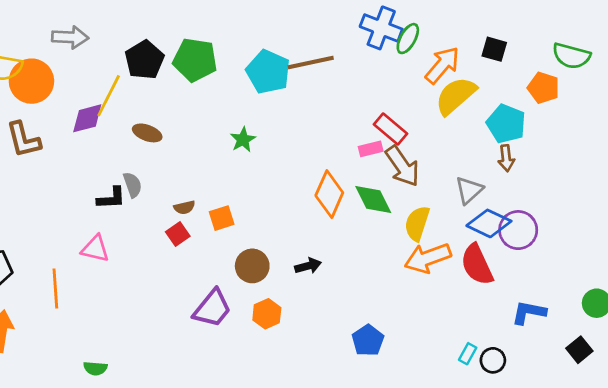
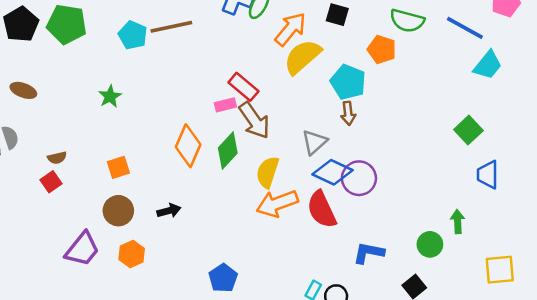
cyan pentagon: (268, 72) -> (133, 35), size x0.7
green diamond: (373, 199) -> (228, 151), turned 69
orange square: (222, 218) -> (118, 167), moved

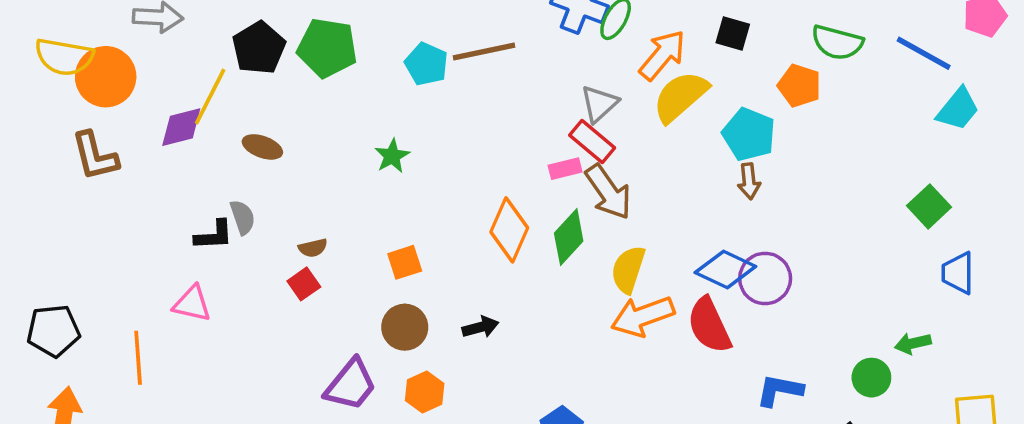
gray triangle: (314, 142) -> (599, 104), moved
green arrow: (458, 222) -> (913, 343), turned -100

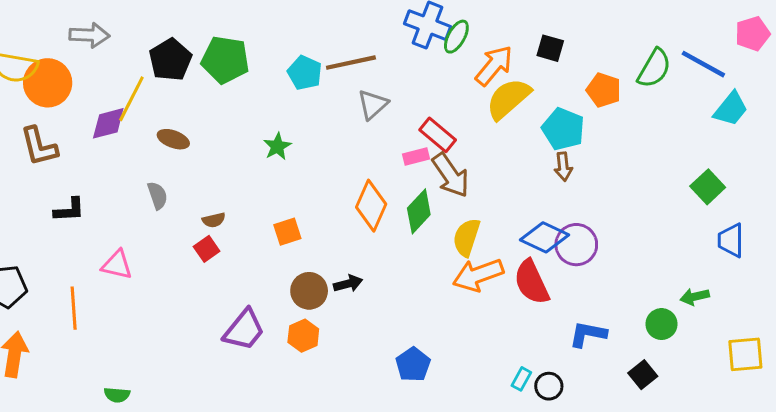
green semicircle: (837, 42) -> (654, 68), moved, turned -75
gray triangle: (599, 104) -> (373, 105), moved
black L-shape: (214, 235) -> (69, 210), moved
brown circle: (405, 327) -> (309, 291), moved

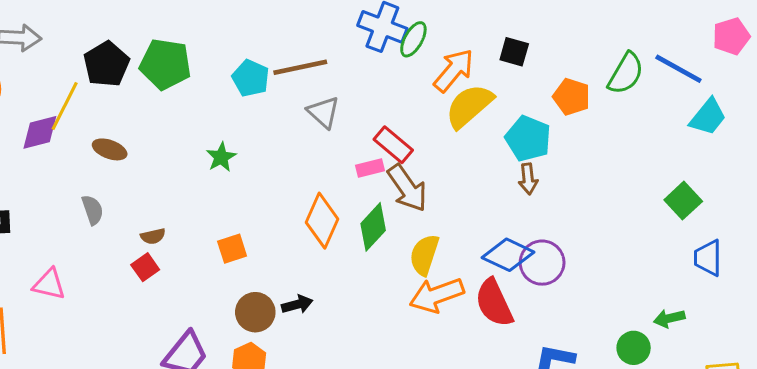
gray triangle: (373, 105) -> (323, 112), turned -36

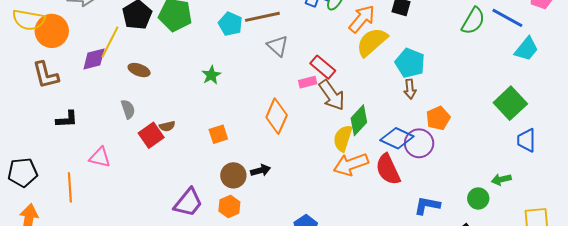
orange pentagon: (572, 97) -> (438, 118), moved, turned 30
green square: (683, 201) -> (510, 103), size x1.4
green diamond: (373, 227) -> (359, 120), moved
red square: (145, 267) -> (151, 135), moved, size x1.4

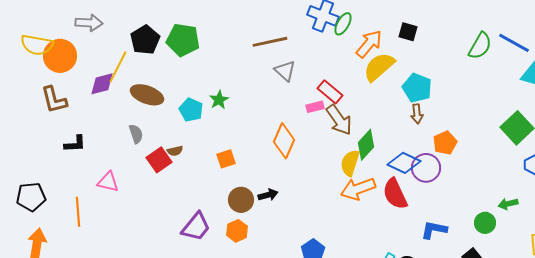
cyan pentagon: (230, 24) -> (191, 110), moved
brown ellipse: (139, 70) -> (147, 95), size x1.5

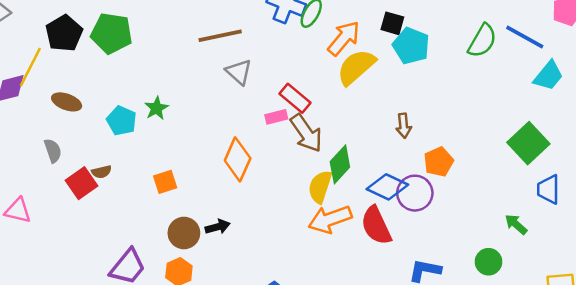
cyan pentagon: (417, 88) -> (411, 46), moved
brown ellipse: (147, 95) -> (67, 102), size x0.7
green arrow: (508, 204) -> (516, 224), moved, turned 54

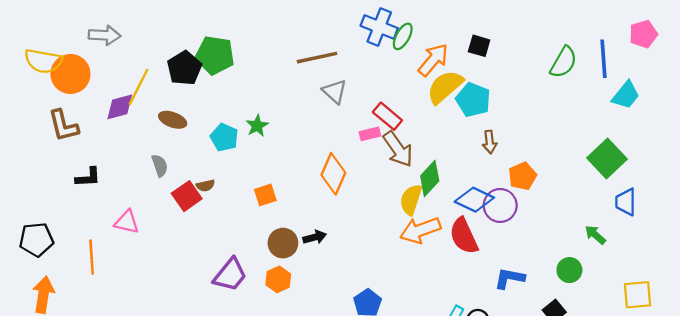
black pentagon: (64, 33) -> (184, 68), moved
blue line: (525, 37) -> (603, 59), turned 57
cyan pentagon: (411, 46) -> (473, 100), moved

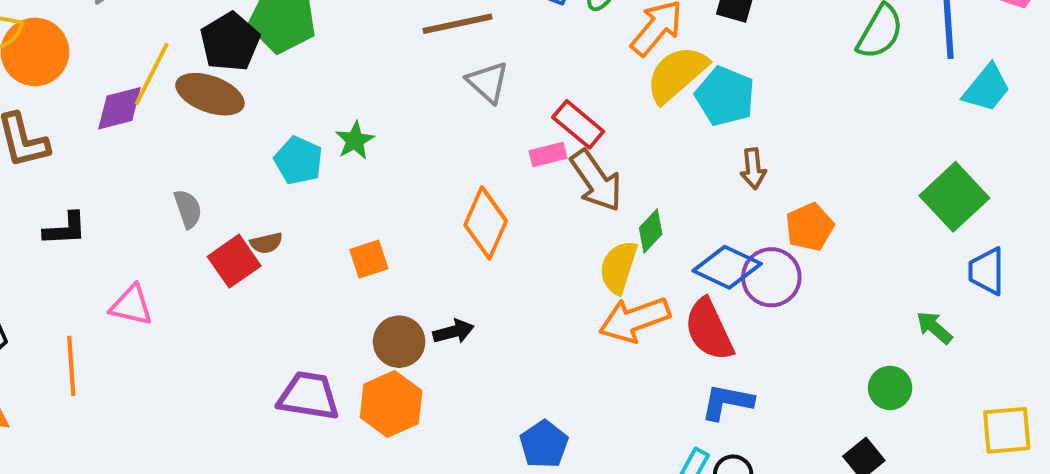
brown ellipse: (173, 120) -> (210, 94), moved, size x1.4
green diamond: (430, 178) -> (651, 231), size x0.7
purple trapezoid: (230, 275) -> (309, 396), turned -120
blue L-shape: (510, 278) -> (727, 402), moved
orange hexagon: (278, 279) -> (391, 404), size x1.4

